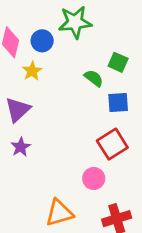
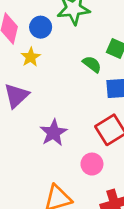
purple star: (21, 147) -> (53, 133), moved, size x1.4

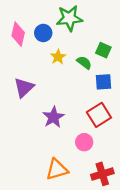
yellow star: (31, 57) -> (58, 57), moved

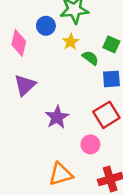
pink diamond: (18, 34) -> (19, 43), moved
yellow star: (58, 57) -> (71, 42), moved

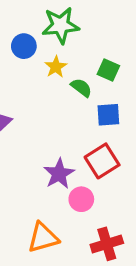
purple star: (57, 117) -> (59, 174), moved

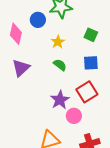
yellow star: (56, 67) -> (58, 42), moved
green semicircle: (81, 88) -> (60, 65), moved

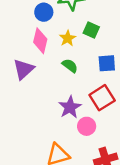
pink diamond: (16, 34) -> (40, 41), moved
green square: (91, 35) -> (91, 30), moved

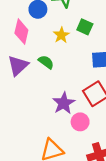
pink diamond: (40, 41) -> (21, 32), moved
green semicircle: (70, 66) -> (46, 62), moved

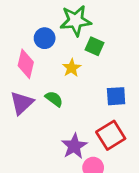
green square: (85, 27) -> (94, 46), moved

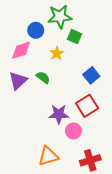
pink diamond: (26, 64) -> (21, 50), turned 60
blue square: (116, 96) -> (91, 75), turned -35
purple star: (74, 146) -> (59, 114), turned 30

